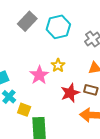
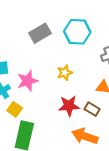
gray rectangle: (27, 21) -> (40, 33), moved
pink star: (39, 75) -> (28, 81), moved

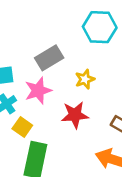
gray rectangle: (40, 33) -> (49, 58), moved
red star: (69, 106) -> (75, 115), moved

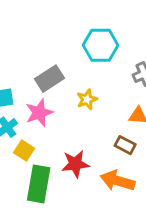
red star: (75, 115) -> (75, 164), moved

